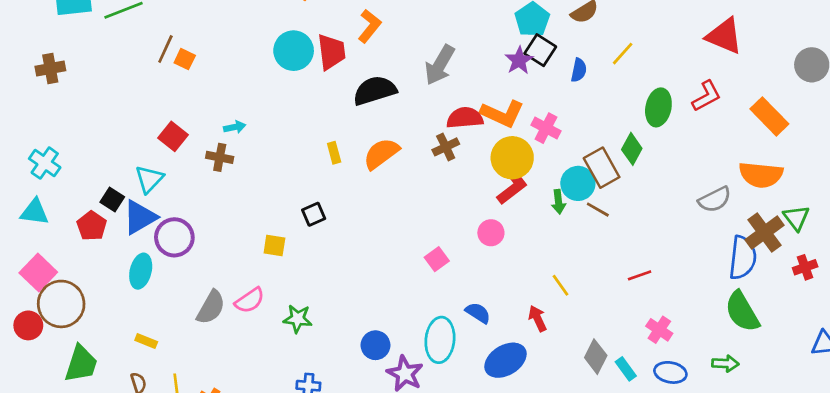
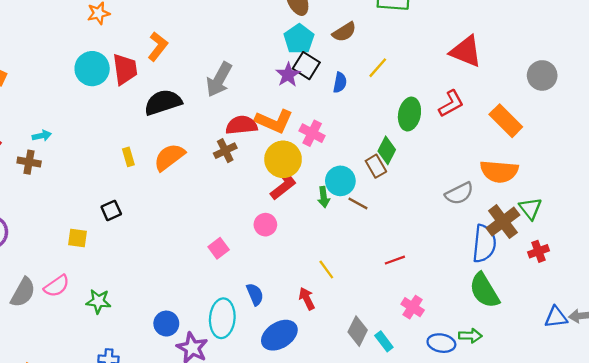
brown rectangle: (602, 168) -> (376, 166), moved, size x0.7
blue semicircle: (478, 313) -> (255, 294), turned 35
blue ellipse: (670, 372) -> (441, 343), moved

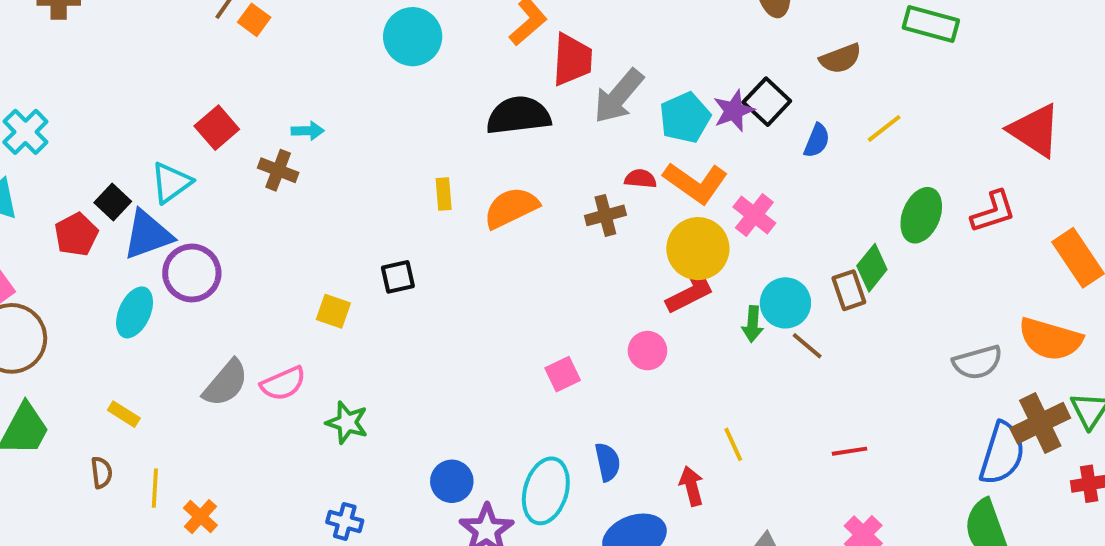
cyan pentagon: (299, 39) -> (685, 118), moved
red trapezoid: (125, 69) -> (572, 60), moved
red semicircle: (241, 125) -> (640, 179), size x0.6

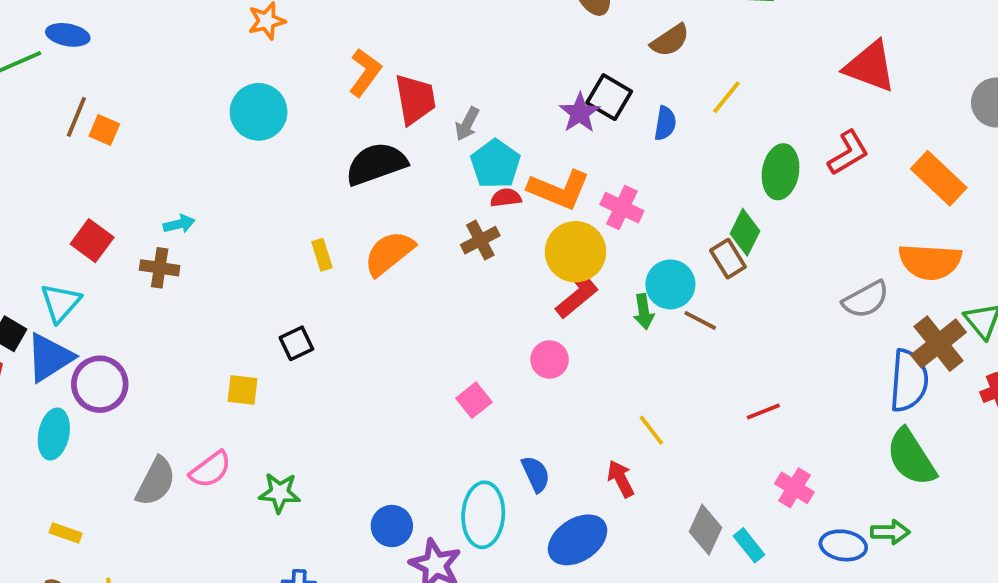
gray arrow: (619, 96) -> (467, 124), size x0.6
cyan pentagon: (685, 118) -> (495, 164), moved

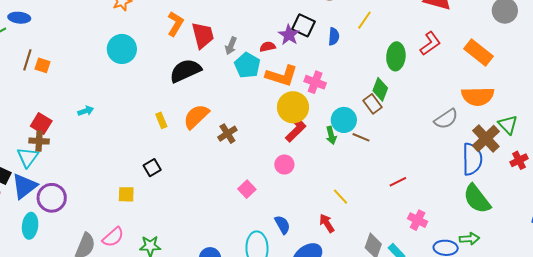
red semicircle: (506, 198) -> (268, 47), moved
brown cross: (480, 240) -> (227, 134), moved
brown cross: (160, 268) -> (39, 141), moved

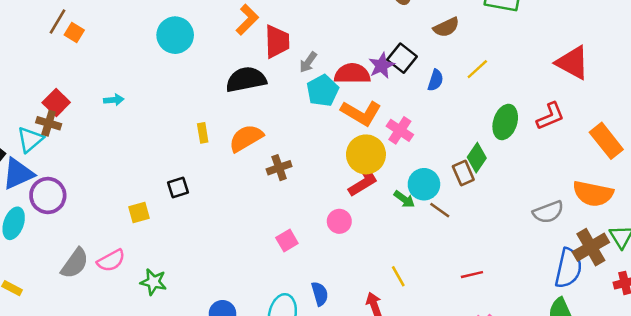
red semicircle: (268, 47) -> (352, 74), size x1.8
green arrow: (331, 135) -> (404, 199), turned -54
yellow square: (126, 194) -> (139, 212), turned -30

